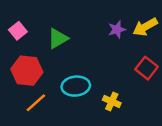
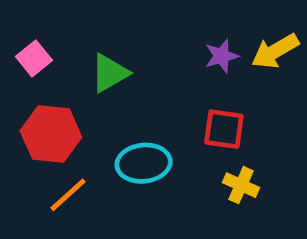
red square: (146, 68) -> (224, 129), moved, turned -30
yellow cross: (112, 101) -> (241, 185), moved

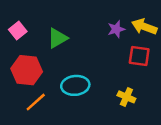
yellow arrow: (275, 51) -> (144, 27), turned 50
red square: (224, 129) -> (139, 56), moved

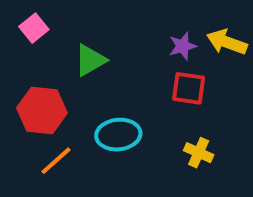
pink square: (18, 30) -> (34, 28), moved
red square: (139, 56) -> (189, 88), moved

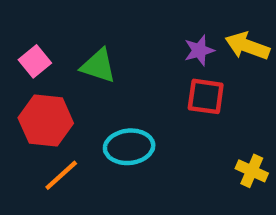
pink square: (34, 28) -> (35, 61), moved
green triangle: (90, 60) -> (98, 66), turned 48
yellow cross: (199, 153) -> (252, 171), moved

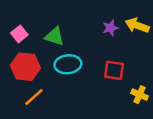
red square: (206, 96) -> (114, 70), moved
cyan ellipse: (129, 147) -> (68, 64), moved

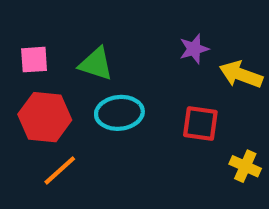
yellow arrow: (137, 25) -> (241, 75), moved
pink square: (19, 34) -> (34, 60), turned 35

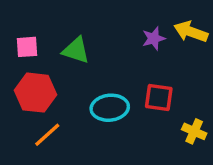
yellow arrow: (241, 75) -> (191, 32), moved
cyan ellipse: (119, 113) -> (110, 108), moved

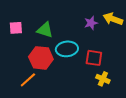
red hexagon: (35, 93) -> (41, 58), moved
cyan ellipse: (110, 108) -> (67, 49), moved
yellow cross: (194, 131) -> (103, 79), moved

